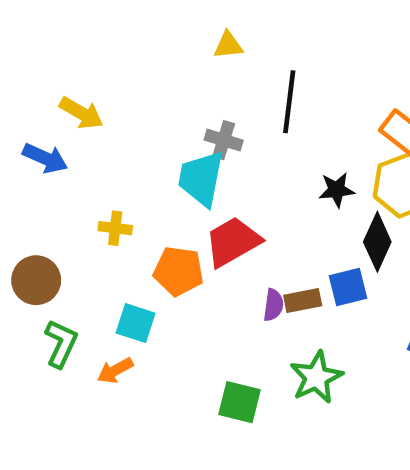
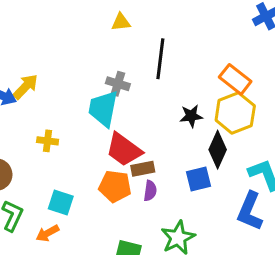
yellow arrow: (81, 113) -> (26, 87), moved, turned -76
red trapezoid: (233, 242) -> (124, 150), turned -114
orange pentagon: (178, 271) -> (115, 186), moved
brown rectangle: (303, 300) -> (143, 169), moved

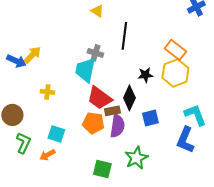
yellow triangle: (121, 22) -> (97, 11), turned 40
black diamond: (218, 150) -> (129, 98), moved
purple semicircle: (150, 191) -> (117, 126), size x1.6

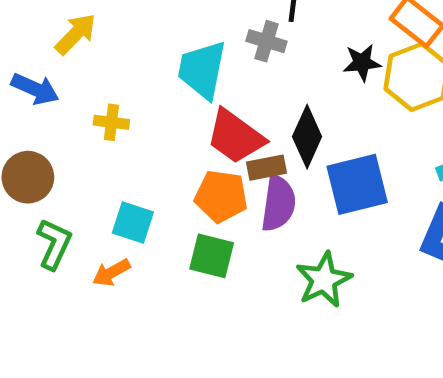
gray cross: (95, 53) -> (266, 41), moved
blue arrow: (16, 61) -> (35, 89), moved
black star: (145, 75) -> (362, 63), moved
blue square: (150, 118) -> (357, 184), size x1.5
green square: (102, 169) -> (212, 256), moved

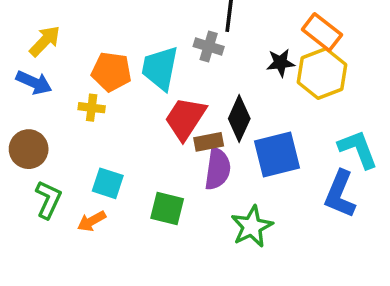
yellow arrow: (76, 34) -> (45, 41), moved
red trapezoid: (235, 137) -> (185, 119), turned 87
orange pentagon: (221, 196) -> (111, 72), moved

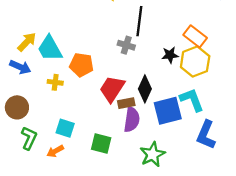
cyan trapezoid: (160, 68) -> (50, 48), moved, turned -40
orange pentagon: (111, 72) -> (81, 65), moved
cyan L-shape: (358, 149) -> (192, 100), moved

